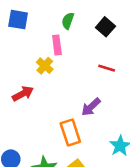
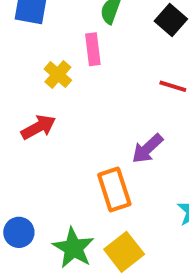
yellow cross: (45, 66) -> (58, 75), moved

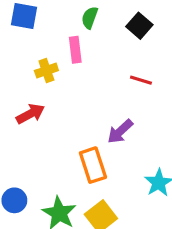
yellow cross: (58, 75) -> (46, 71), turned 30

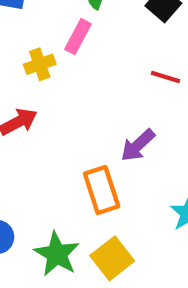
pink rectangle: (75, 50) -> (78, 37), turned 35

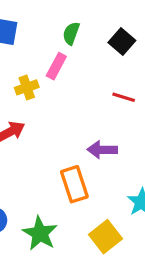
purple arrow: (138, 145) -> (102, 150), turned 44
yellow square: (112, 258) -> (106, 237), moved

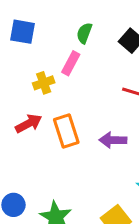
orange rectangle: (74, 184) -> (66, 131), moved

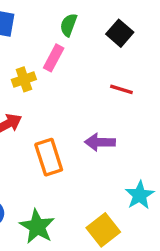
orange rectangle: (66, 131) -> (49, 157), moved

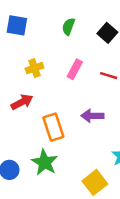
pink rectangle: (54, 58) -> (75, 69), moved
green star: (37, 227) -> (45, 162), moved

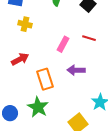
yellow cross: (35, 68) -> (25, 24), moved, turned 32
pink rectangle: (75, 69) -> (63, 44), moved

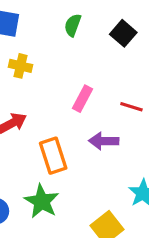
red line: (89, 38) -> (131, 107), moved

